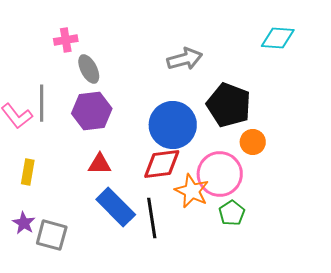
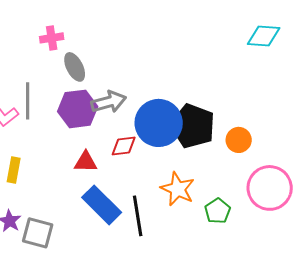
gray arrow: (185, 59) -> (109, 102), moved
black pentagon: (229, 105) -> (193, 126), moved
red diamond: (162, 164) -> (124, 146), moved, size x0.7
pink circle: (220, 174) -> (270, 188), moved

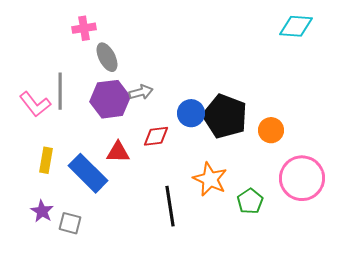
gray arrow: (109, 102) -> (141, 92), size x0.7
blue circle: (159, 123) -> (191, 113), size x0.6
blue rectangle: (102, 205) -> (88, 173), moved
gray square: (38, 233) -> (70, 223), size x0.7

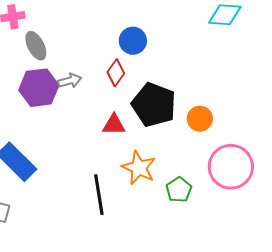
blue circle: (191, 113) -> (133, 41), moved
red diamond: (156, 136) -> (116, 73), moved, turned -48
red triangle: (118, 152) -> (114, 125), moved

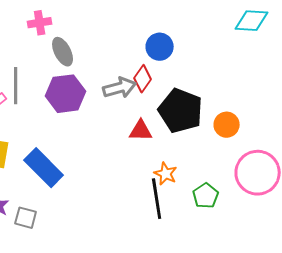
gray arrow: (70, 81) -> (120, 88), moved, size x1.4
orange star: (139, 168) -> (166, 174), size x0.7
black line: (99, 195) -> (157, 199), moved

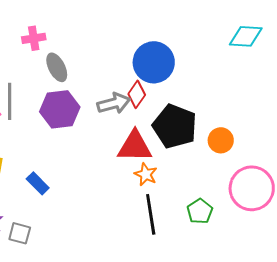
blue circle: (160, 47) -> (154, 62), size x1.5
red triangle: (141, 131) -> (135, 146), size x1.5
blue rectangle: (44, 168) -> (38, 183), size x0.6
orange star: (166, 174) -> (146, 174), moved

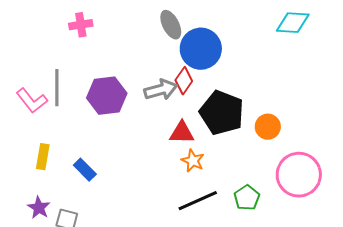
gray ellipse: (57, 67) -> (171, 25), moved
red triangle: (135, 146) -> (182, 133), size x0.7
black line: (151, 214) -> (198, 201), turned 75

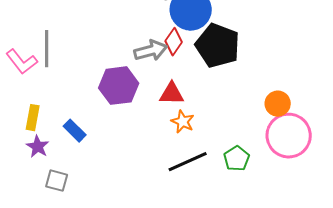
purple hexagon: (107, 96) -> (119, 86), moved
black pentagon: (222, 113) -> (218, 46), moved
orange circle: (268, 127) -> (278, 104), moved
purple star: (39, 208) -> (38, 147), moved

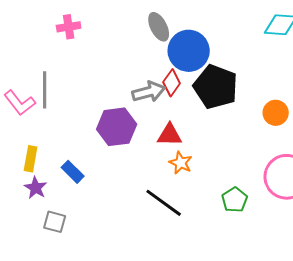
orange circle: (278, 104) -> (276, 113), moved
black line: (188, 162) -> (164, 203), moved, turned 60

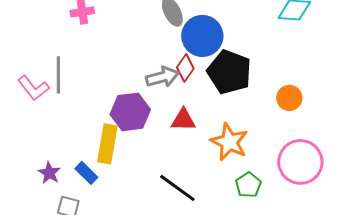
yellow rectangle: (31, 159) -> (107, 144), moved, size x1.5
orange star: (181, 163) -> (229, 142), moved, size x1.6
blue rectangle: (73, 172) -> (86, 173), moved

